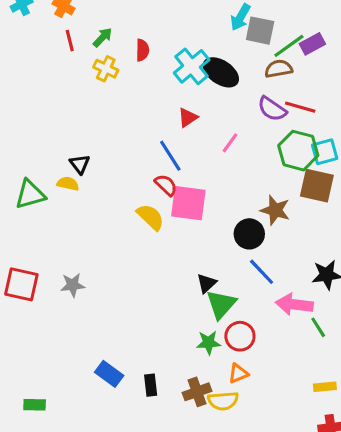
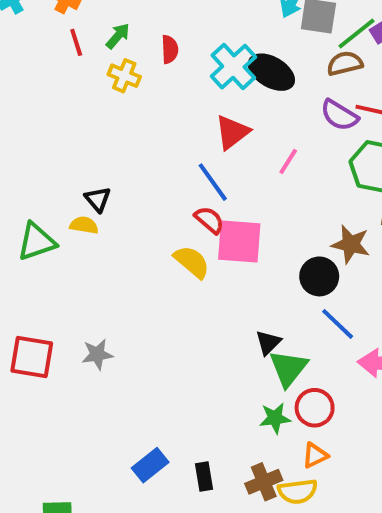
red triangle: (188, 118) -> (232, 132), size x1.4
blue rectangle: (109, 374) -> (150, 465), turned -72

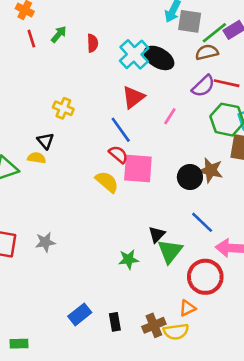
yellow cross: (124, 76) -> (63, 108), moved
purple semicircle: (339, 115) -> (203, 86), turned -75
black circle: (319, 276) -> (190, 177), moved
red circle: (315, 408) -> (205, 277), moved, size x1.4
green star: (275, 418) -> (129, 259), moved

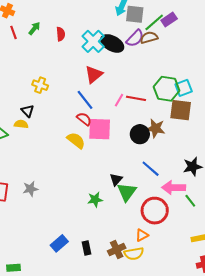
red line: (227, 83) -> (136, 98), moved
purple semicircle: (203, 86) -> (135, 38), moved
pink line: (170, 116) -> (119, 100), moved

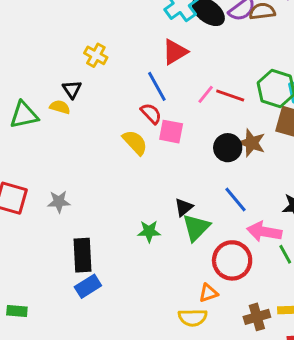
pink square: (100, 129) -> (171, 132), size x0.7
black rectangle: (87, 248) -> (82, 255), moved, size x1.6
brown cross: (117, 249) -> (257, 317), moved

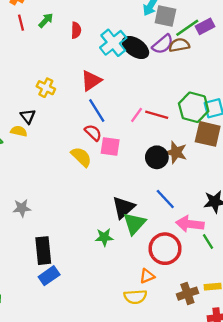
red triangle: (175, 52) -> (91, 81), moved
black triangle: (184, 207) -> (123, 208), size x1.5
green star: (149, 231) -> (104, 237), moved

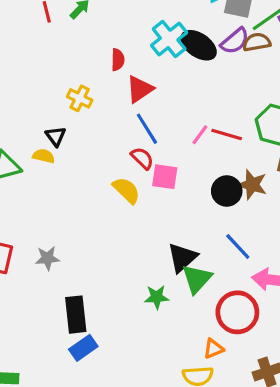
red semicircle: (76, 30) -> (118, 60), moved

